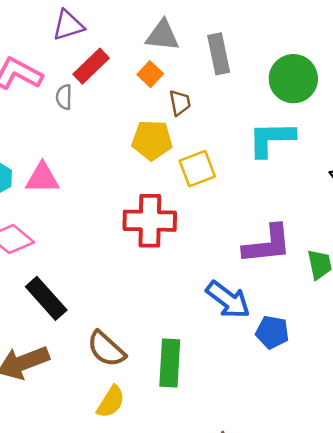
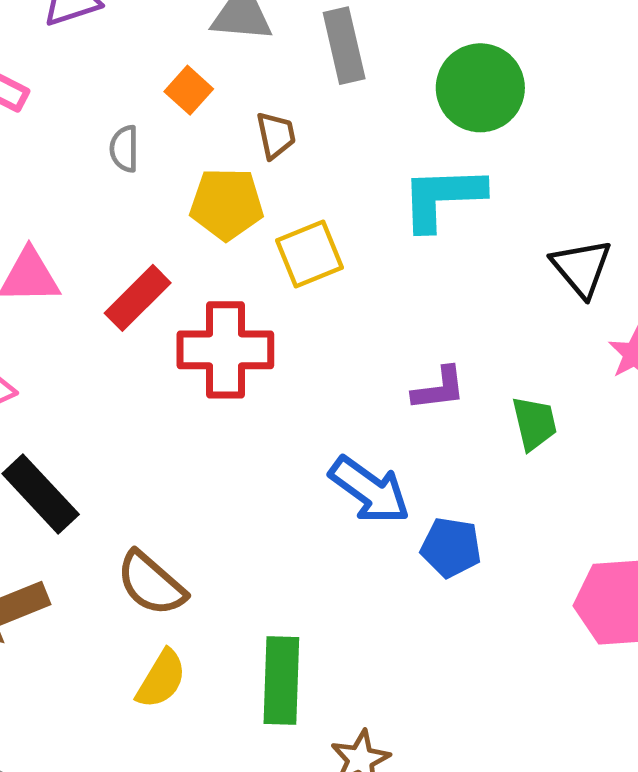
red rectangle: (91, 66) -> (138, 298), moved
orange square: (150, 74) -> (189, 90), moved
gray semicircle: (64, 97) -> (124, 149), moved
purple L-shape: (267, 244) -> (439, 389), size x0.6
green rectangle: (170, 363) -> (281, 681), moved

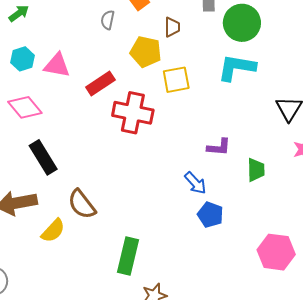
green circle: (480, 88) -> (242, 23), moved
blue arrow: (370, 490) -> (195, 183), moved, size x0.7
yellow semicircle: (161, 679) -> (53, 231), moved

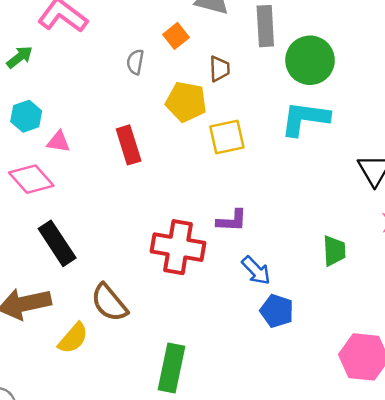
pink triangle: (57, 65) -> (58, 142), moved, size x0.7
red rectangle: (100, 84) -> (129, 145), turned -72
red cross: (133, 113) -> (178, 247), moved
purple L-shape: (219, 147) -> (232, 221), moved

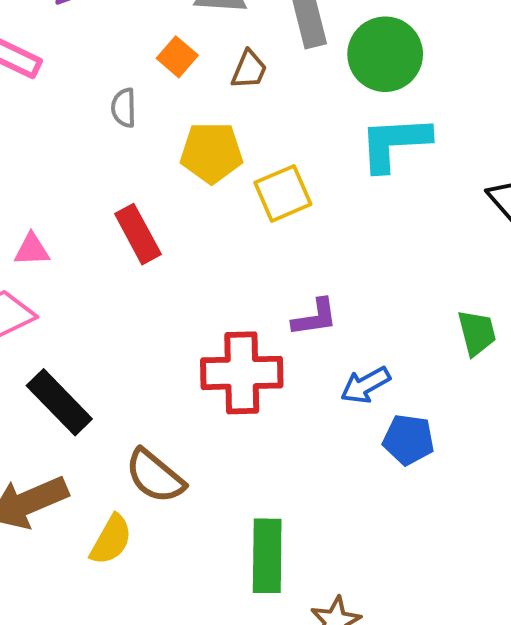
brown trapezoid: (220, 69) -> (249, 70), moved, turned 36
blue arrow: (256, 270) -> (365, 385), turned 116

